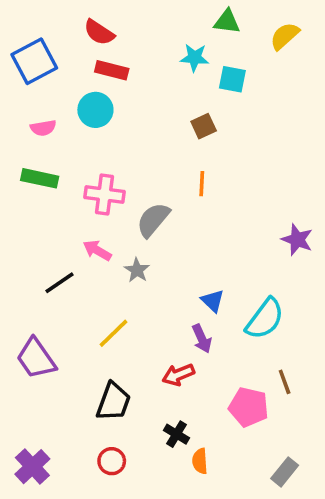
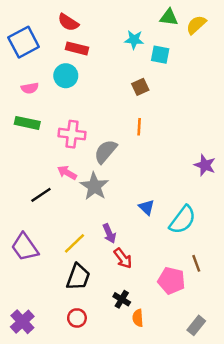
green triangle: (227, 22) -> (169, 17), moved
gray star: (137, 270) -> (94, 186), size x1.6
yellow line: (113, 333) -> (74, 243), moved
purple arrow: (202, 339) -> (109, 233), moved
red arrow: (178, 375) -> (123, 258), turned -105

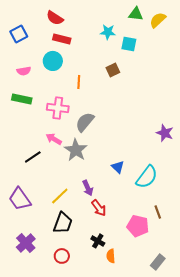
blue square: (24, 42) -> (19, 34), size x0.7
orange line: (139, 127) -> (79, 82), moved
purple cross: (22, 322) -> (26, 243), moved

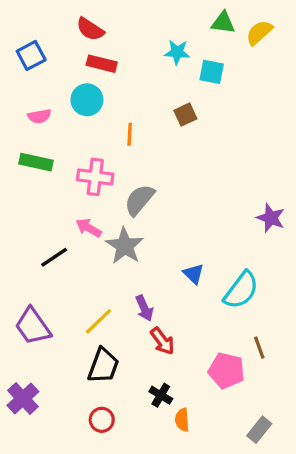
purple cross: (26, 243) -> (23, 398), moved

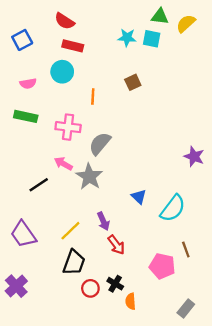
cyan square: (212, 72) -> (152, 39), moved
red circle: (102, 420) -> (90, 288), moved

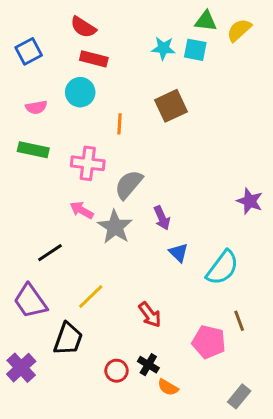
brown square: (133, 82) -> (171, 106), size x1.5
black line: (39, 185) -> (50, 253), moved
purple arrow: (103, 221) -> (162, 218), moved
black trapezoid: (74, 262) -> (68, 339), moved
orange semicircle: (130, 301) -> (168, 387), turned -56

